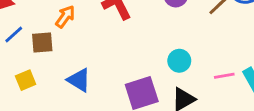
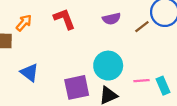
cyan circle: (179, 61) -> (108, 66), size x1.6

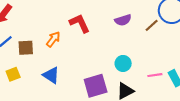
orange arrow: (24, 23) -> (53, 39), moved
cyan circle: (108, 66) -> (123, 63), size x0.6

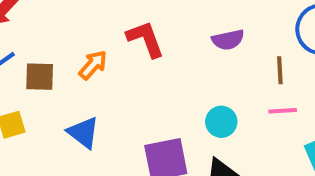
brown line: (152, 25) -> (280, 70), moved, turned -56
pink line: (155, 75) -> (283, 111), moved

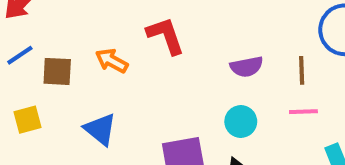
purple semicircle: (228, 40) -> (247, 67), moved
orange arrow: (93, 65) -> (112, 61), turned -104

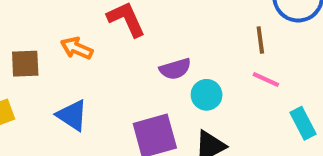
purple semicircle: (247, 67) -> (175, 69), moved
pink line: (303, 112) -> (266, 80), turned 32

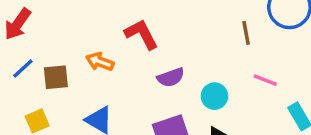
brown line: (260, 40) -> (246, 33), moved
purple semicircle: (175, 69) -> (171, 77), moved

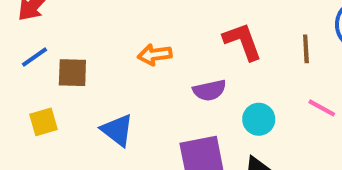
red L-shape: (141, 34) -> (243, 41), moved
orange arrow: (100, 62) -> (155, 55), moved, turned -36

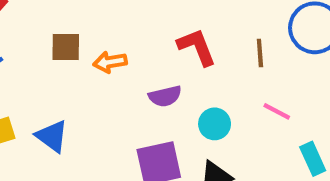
brown square: (72, 73) -> (66, 47), moved
blue triangle: (117, 130) -> (52, 136), moved

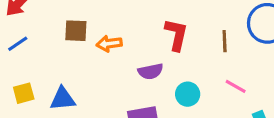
red L-shape: (197, 47) -> (176, 35), turned 32
blue triangle: (52, 136) -> (63, 99), turned -44

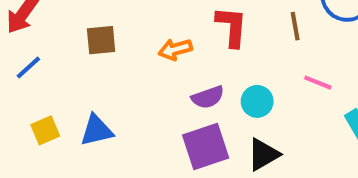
orange arrow: (109, 44) -> (175, 49), moved
purple semicircle: (150, 71) -> (208, 97), moved

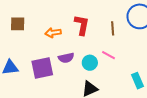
pink line: (318, 83) -> (108, 55), moved
purple square: (206, 146) -> (42, 68), moved

